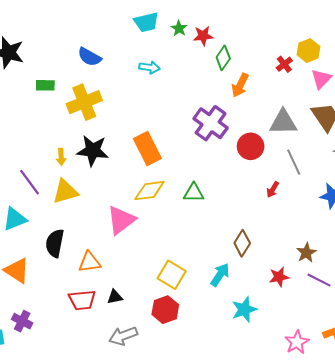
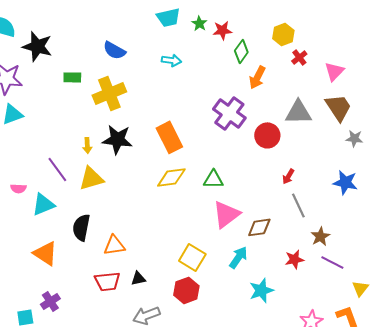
yellow hexagon: (308, 51) -> (283, 34), moved
gray line: (294, 162) -> (298, 205), moved
pink triangle: (121, 220) -> (226, 214), moved
brown diamond: (242, 243) -> (259, 227), turned 50
purple cross: (22, 321) -> (50, 301), turned 30

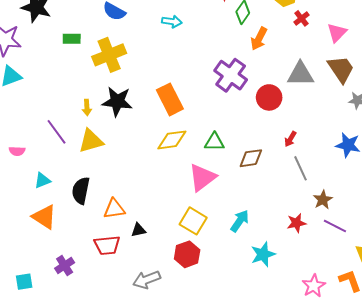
cyan triangle: (43, 204) -> (42, 180), moved, size x0.7
pink triangle: (226, 214) -> (202, 177), moved
brown diamond: (259, 227) -> (251, 158), moved
black triangle: (138, 278) -> (138, 230), moved
purple cross: (50, 301) -> (65, 265), moved

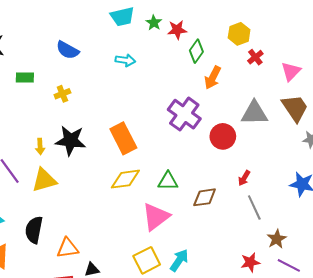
yellow cross: (109, 55) -> (62, 94), size x0.5
yellow square: (193, 221) -> (147, 260), turned 32
cyan arrow: (240, 221) -> (179, 260), moved

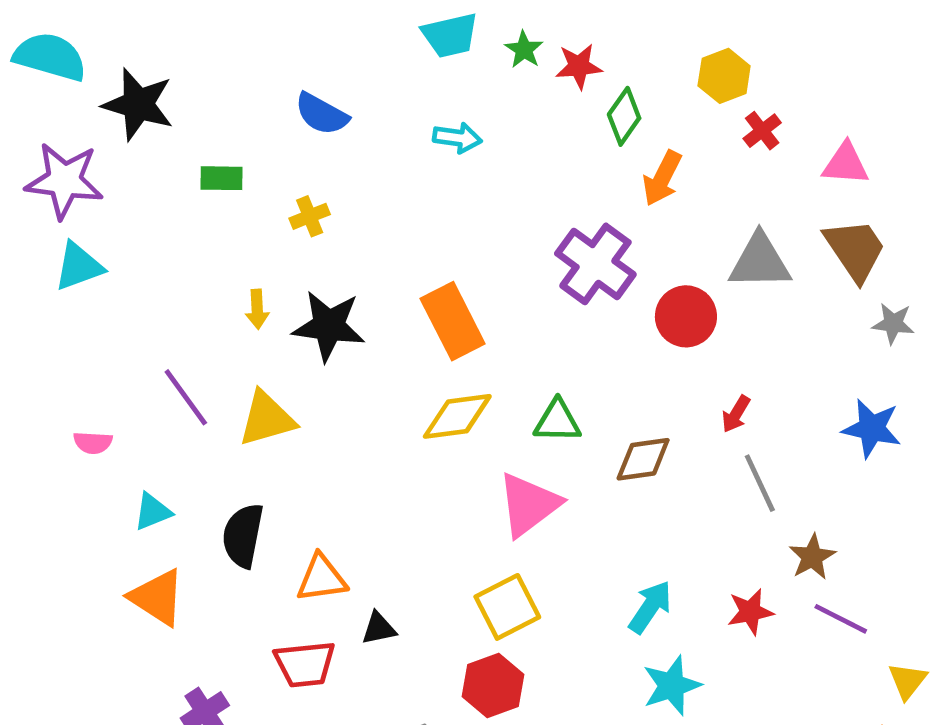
pink triangle: (291, 71) -> (846, 164), turned 50
yellow arrow: (40, 147) -> (257, 309), moved
cyan arrow: (179, 260) -> (650, 607), moved

